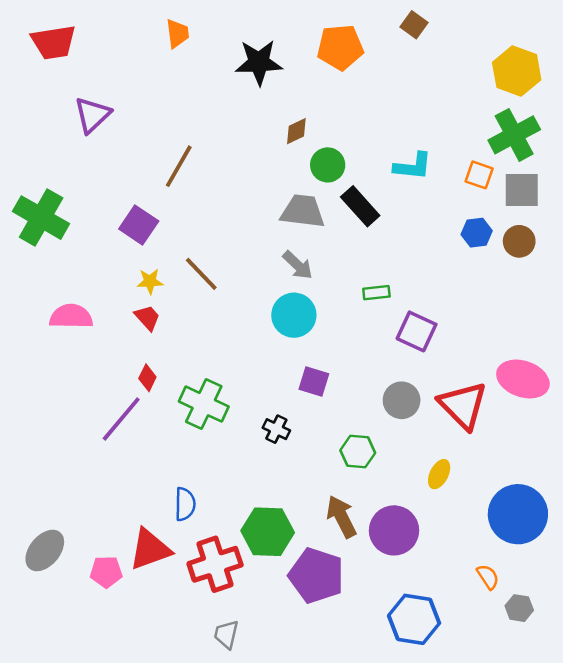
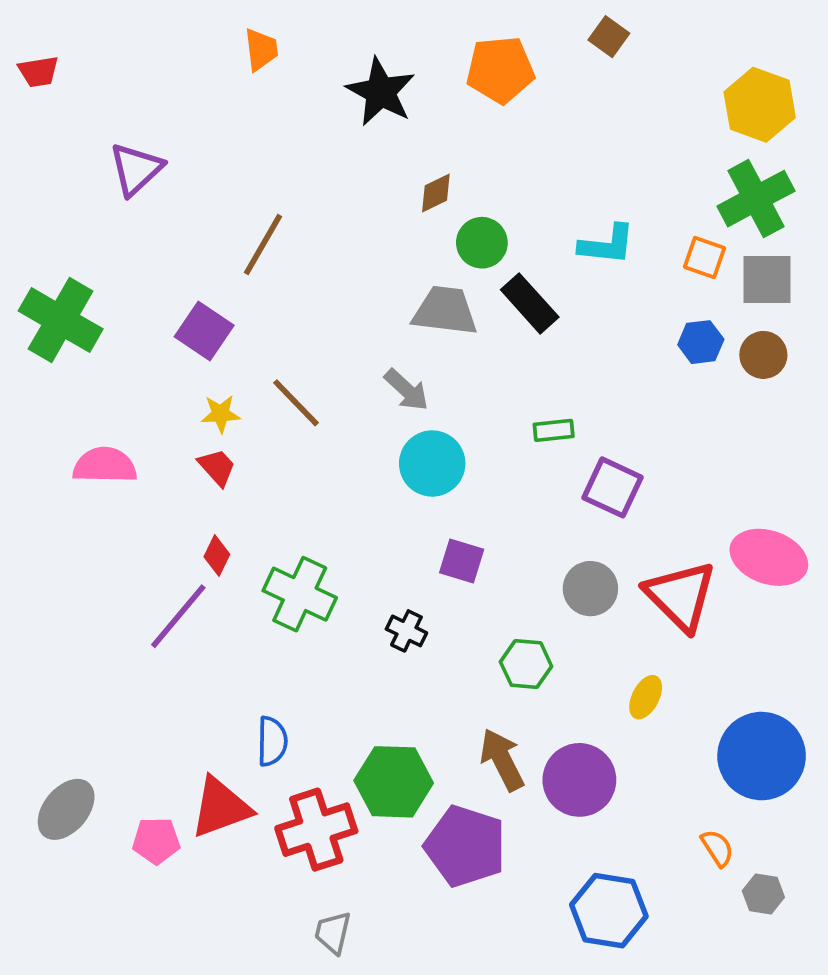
red trapezoid: (54, 42) -> (38, 72), moved, size x0.6
black star: (259, 62) -> (381, 92), turned 30
gray arrow: (298, 265) -> (406, 390), moved

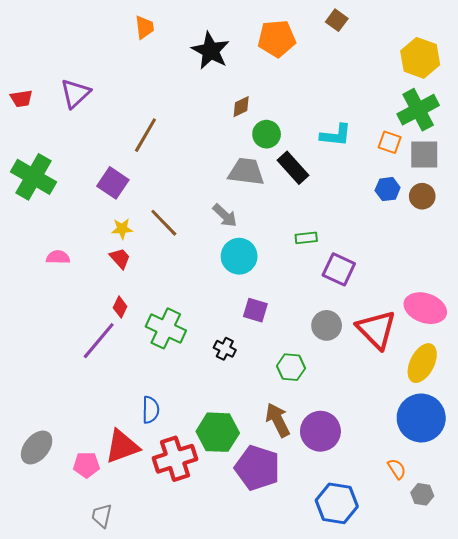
red trapezoid: (38, 72) -> (21, 99), moved
pink semicircle: (105, 465) -> (58, 257), size x0.7
yellow ellipse: (646, 697) -> (422, 363), moved, size x1.6
gray trapezoid: (333, 933) -> (102, 516), moved

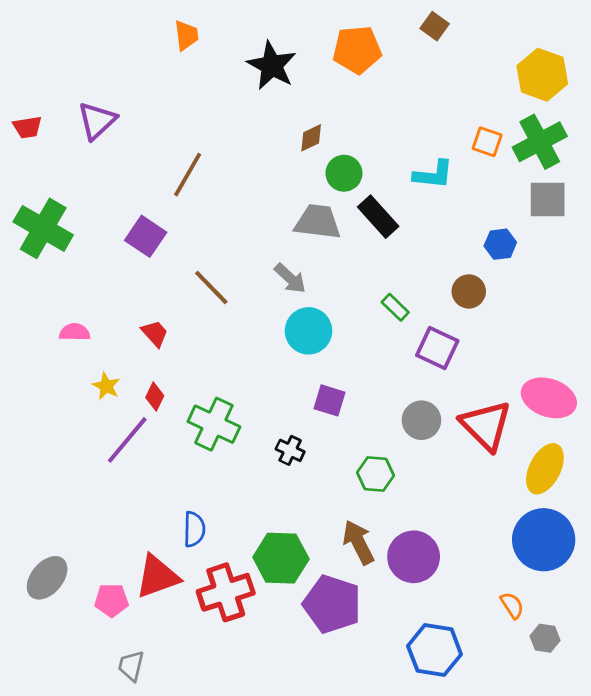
orange square: (390, 142) -> (487, 142), moved
brown circle: (422, 196) -> (469, 291), moved
yellow star: (122, 229) -> (106, 386), moved, turned 30
green rectangle: (306, 238) -> (395, 307), turned 50

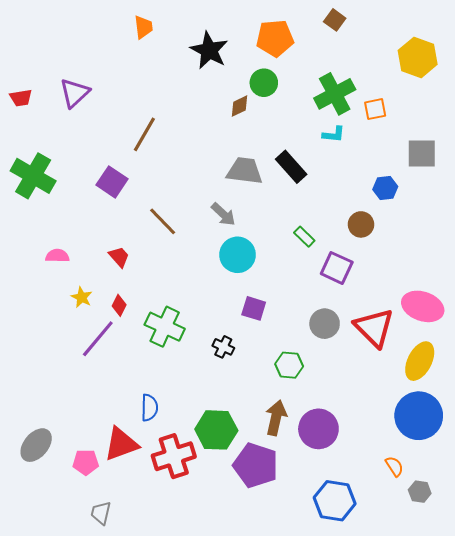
orange square: (487, 142) -> (375, 109), turned -30
green cross: (540, 142) -> (335, 94), moved
green circle: (344, 173) -> (264, 83), moved
cyan L-shape: (433, 175) -> (334, 134), size x0.7
brown arrow: (358, 542) -> (276, 418), turned 40

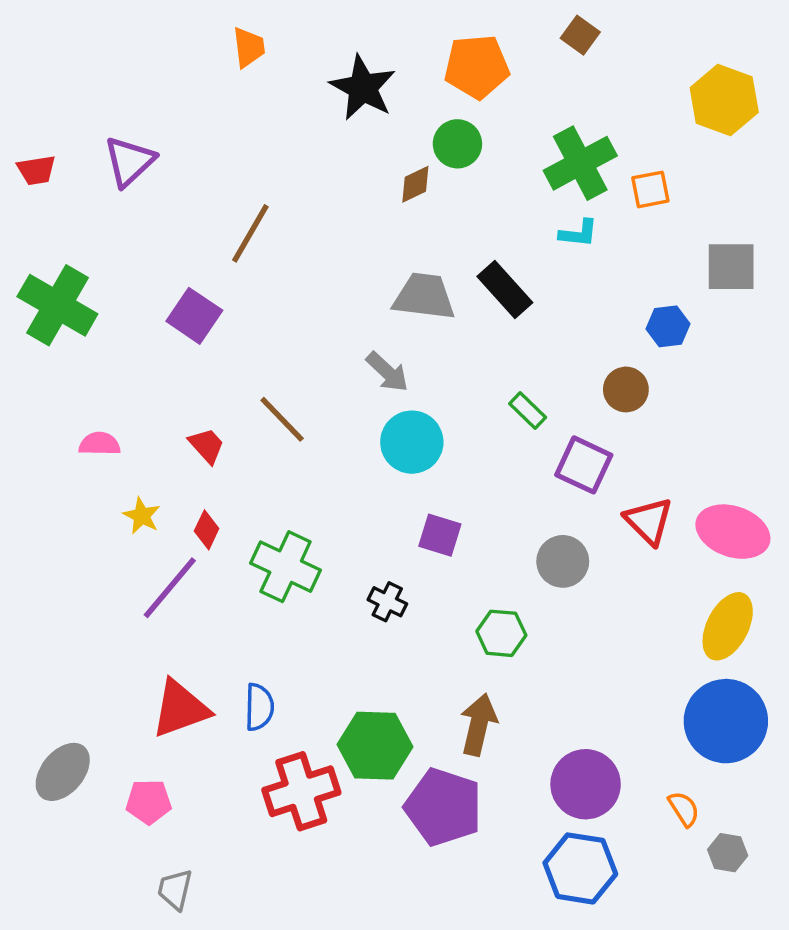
brown line: (163, 221) -> (282, 419), moved
red triangle: (374, 328) -> (649, 521), moved, size x0.7
purple circle: (318, 429) -> (586, 784), moved
red triangle: (121, 444) -> (180, 709), moved

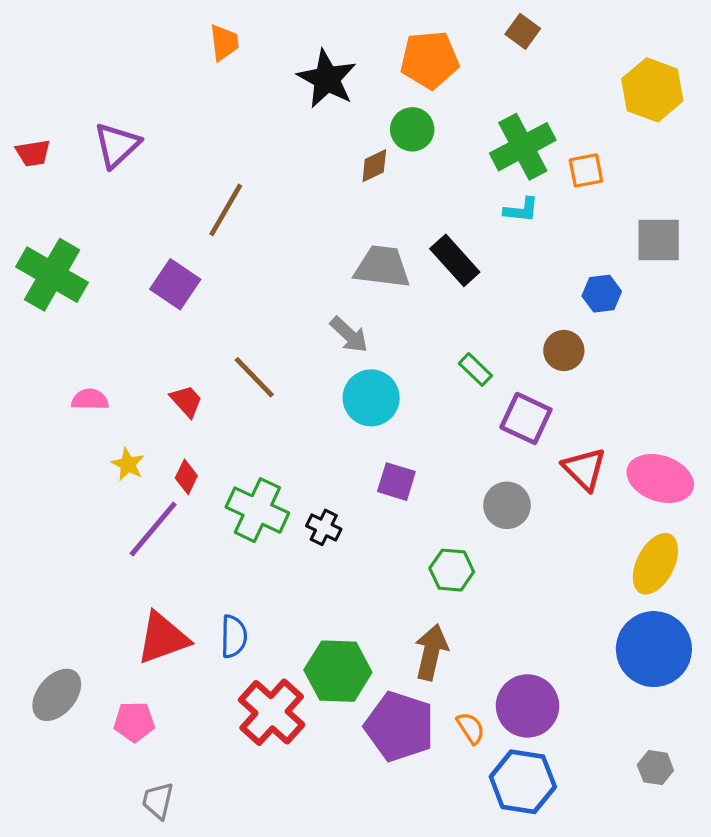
black cross: (387, 602) -> (324, 527), moved
red cross: (301, 791) -> (272, 712), turned -30
orange semicircle: (684, 809) -> (471, 728), moved

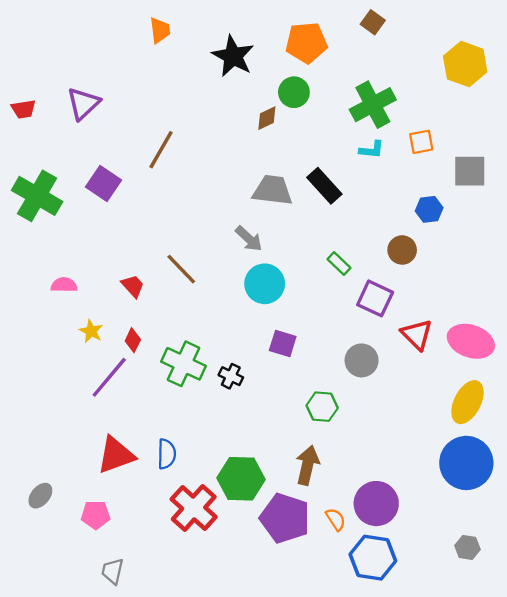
orange square: (586, 170) -> (421, 142), moved
purple square: (175, 284) -> (103, 183), moved
gray ellipse: (57, 695) -> (40, 496), size x0.7

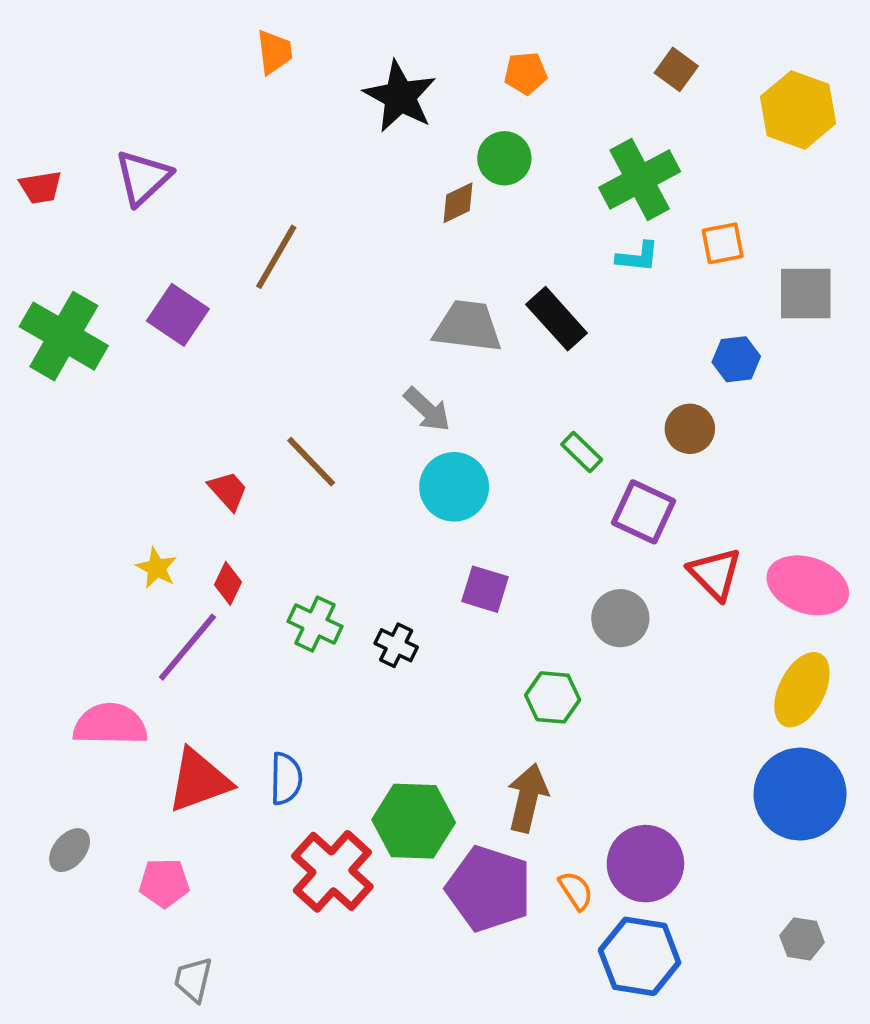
brown square: (373, 22) -> (676, 69), moved
orange pentagon: (306, 43) -> (526, 73), size x0.6
pink semicircle: (64, 285) -> (110, 724), moved, size x1.6
green cross: (184, 364) -> (315, 624), size x0.7

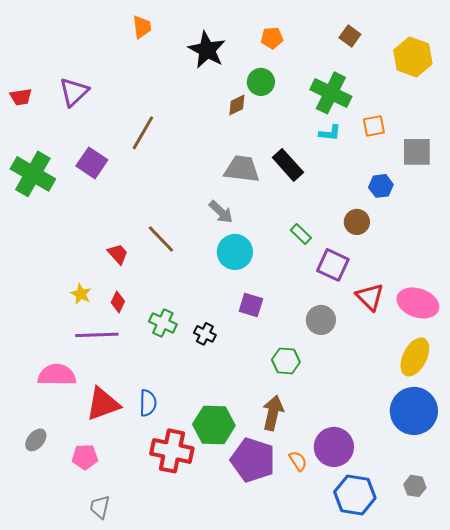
green cross: (640, 180) -> (331, 93), turned -36
purple line: (187, 647) -> (97, 335), turned 48
red cross: (332, 871) -> (172, 451), turned -30
blue hexagon: (640, 956) -> (355, 495), moved

